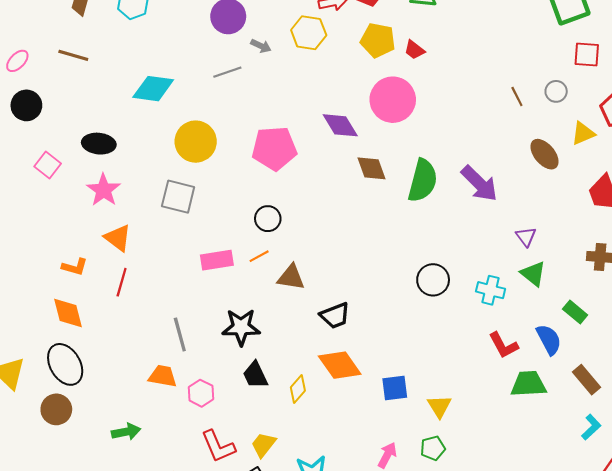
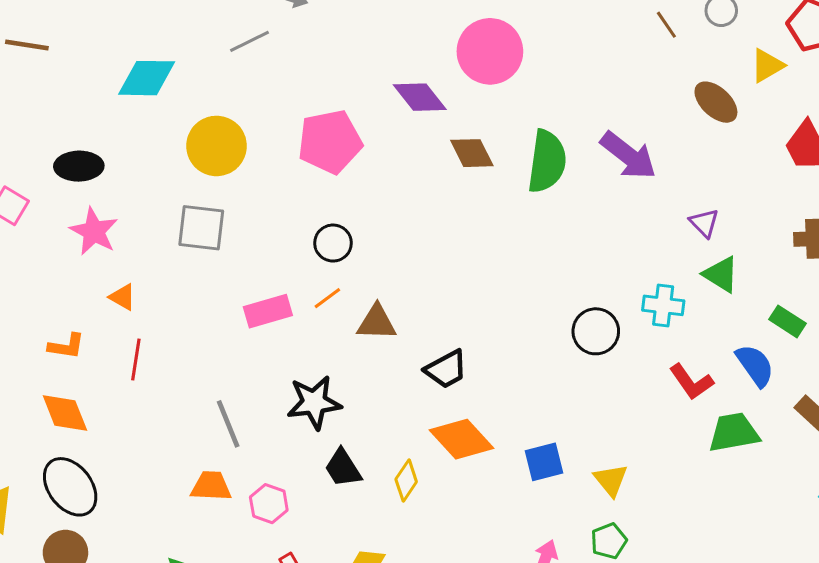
orange triangle: (118, 238) -> (123, 297), size x0.7
black circle: (433, 280) -> (596, 331), moved

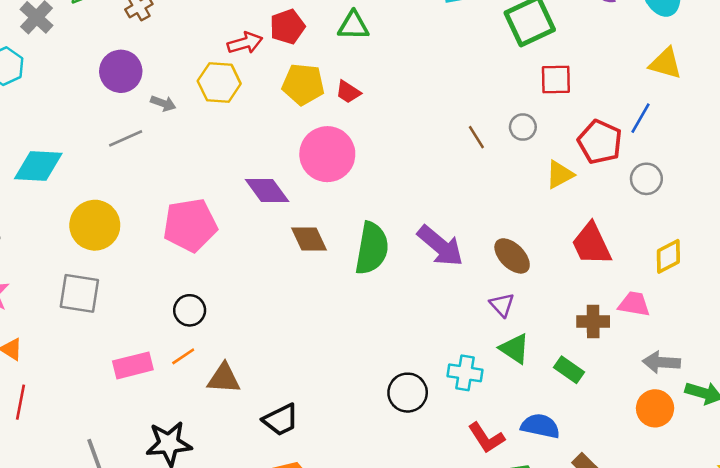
brown ellipse: (716, 102) -> (512, 256), moved
green rectangle: (787, 321) -> (569, 370), moved
blue semicircle: (755, 365) -> (540, 426), turned -45

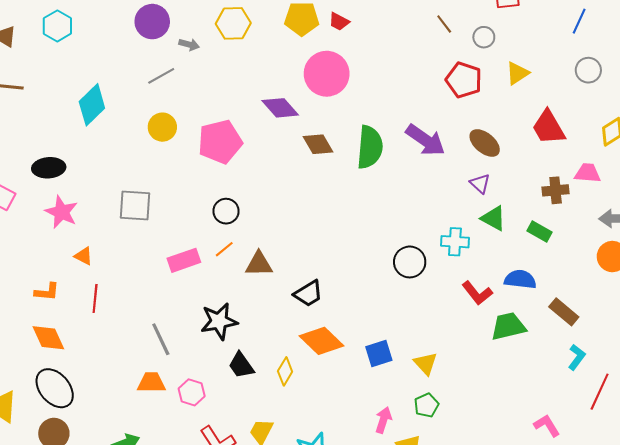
brown line: (476, 137) -> (444, 24), moved
red pentagon: (600, 142) -> (464, 80), moved
cyan diamond: (38, 166) -> (92, 105), turned -42
yellow circle: (95, 225) -> (162, 127), moved, size x0.7

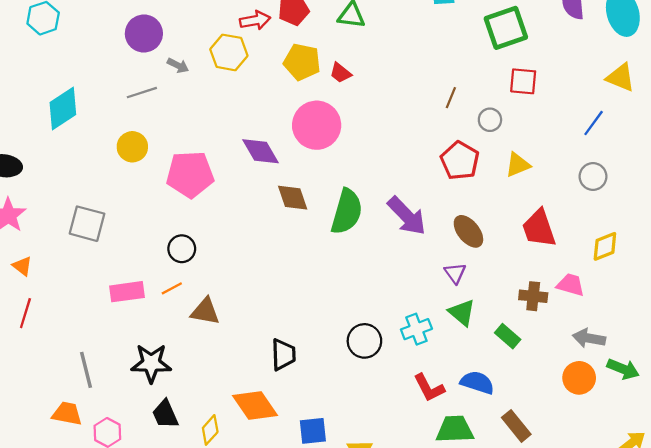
brown line: (444, 24) -> (451, 98), turned 48
cyan cross: (455, 242) -> (416, 329), turned -36
black trapezoid: (308, 294) -> (283, 355), moved, turned -72

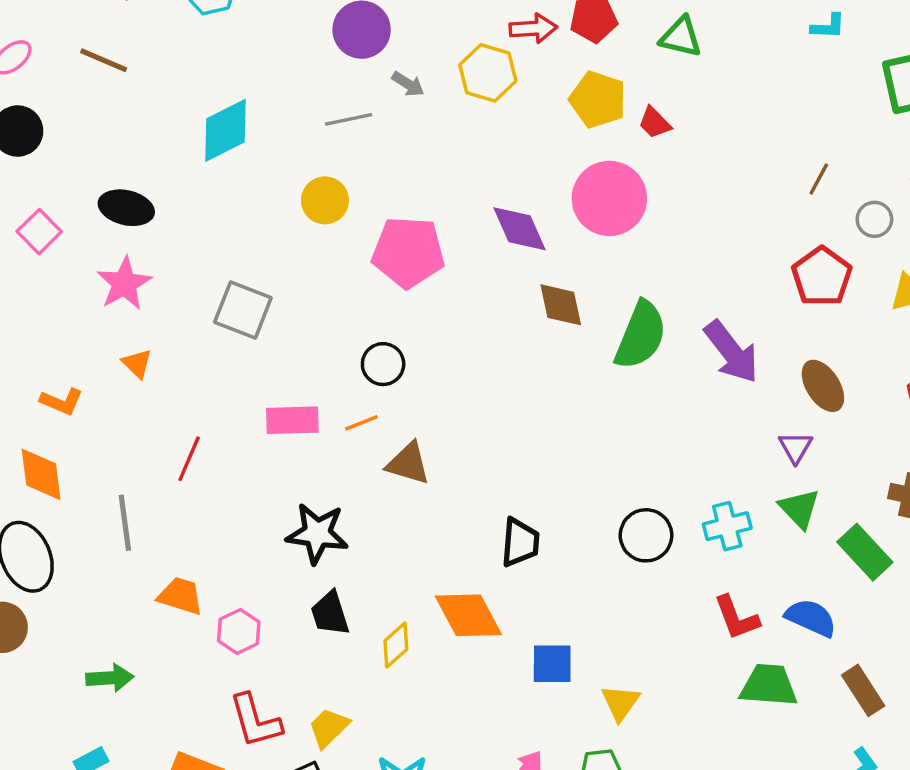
red line: (25, 313) -> (189, 459), moved
green rectangle: (508, 336) -> (865, 552), size x1.4
gray line: (86, 370) -> (125, 523), moved

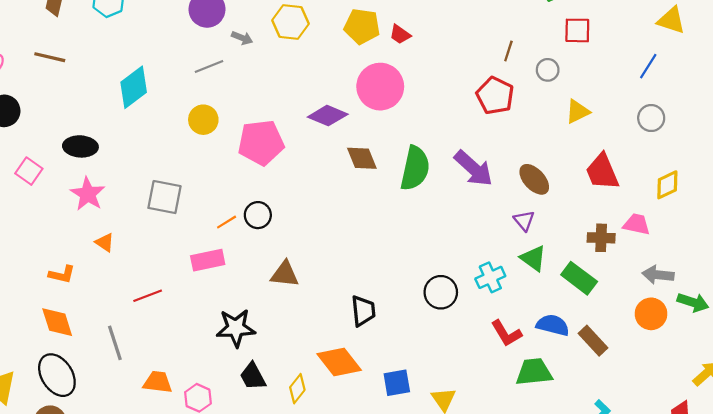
purple diamond: (520, 229) -> (328, 116), turned -33
red pentagon: (822, 277) -> (495, 96), moved
orange line: (361, 423) -> (227, 222), moved
red line: (189, 459) -> (148, 296), turned 56
brown rectangle: (863, 690) -> (593, 341), moved

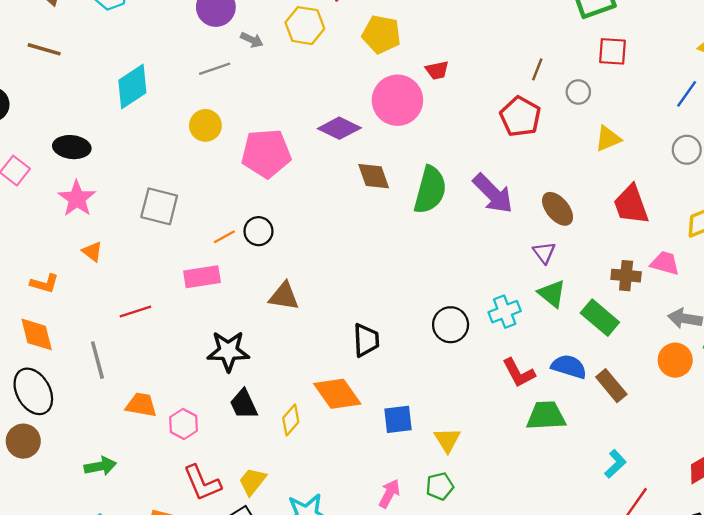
red trapezoid: (400, 34) -> (437, 70), moved, turned -50

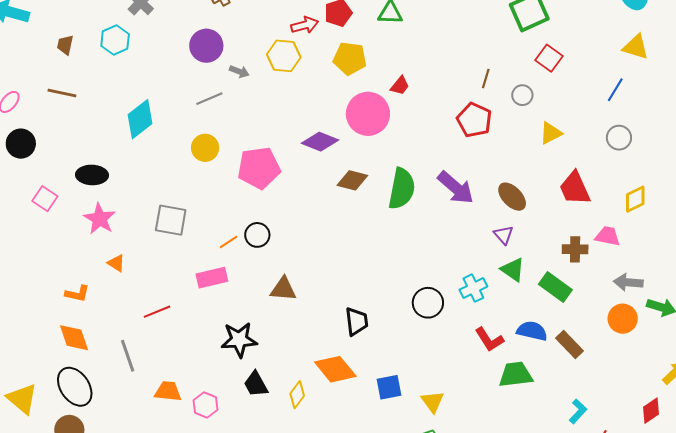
red square: (612, 51) -> (549, 58), turned 36
red trapezoid: (437, 70) -> (400, 86), turned -35
brown diamond: (374, 176) -> (352, 180), turned -52

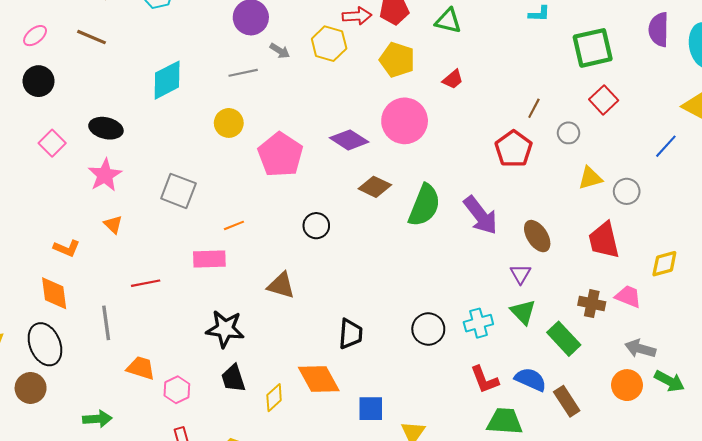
red trapezoid: (400, 86) -> (453, 79), moved
gray circle: (619, 138) -> (627, 191), moved
pink pentagon: (259, 168) -> (280, 155), turned 30
black circle: (257, 235) -> (316, 226), moved

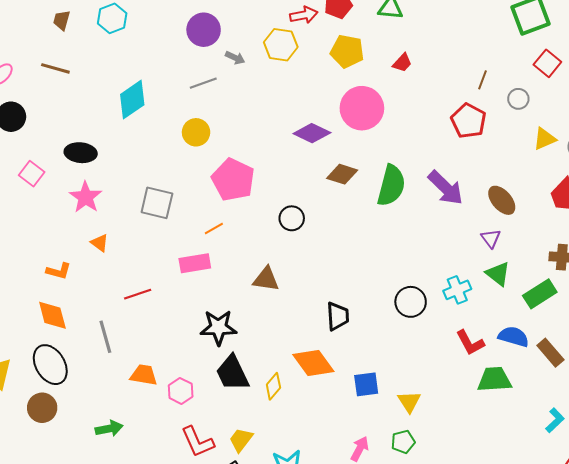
pink pentagon: (280, 155) -> (233, 180), moved
green rectangle: (564, 339) -> (540, 294), turned -72
black trapezoid: (233, 378) -> (232, 373), size x1.4

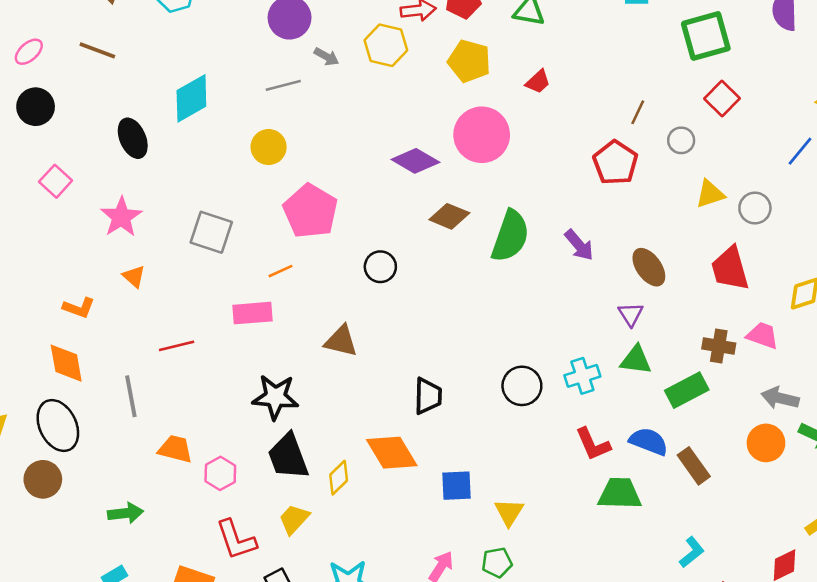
black ellipse: (81, 153) -> (133, 138), moved, turned 56
purple arrow: (446, 188) -> (579, 245), size x0.7
green triangle: (498, 274) -> (636, 360), turned -36
yellow trapezoid: (241, 440) -> (294, 519), moved

